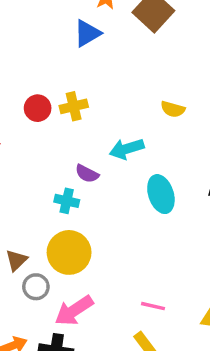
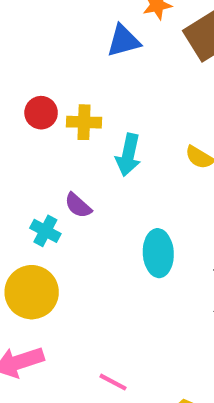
cyan arrow: (127, 149) -> (128, 155), moved, turned -76

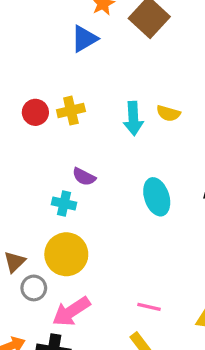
cyan arrow: (128, 155) -> (133, 118), moved

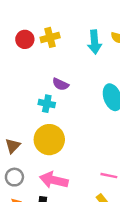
gray circle: (34, 288) -> (14, 177), moved
pink arrow: (71, 311) -> (54, 180), turned 48

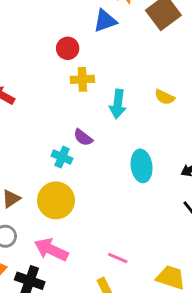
red circle: (25, 39) -> (68, 48), moved
cyan arrow: (95, 42) -> (118, 104), moved

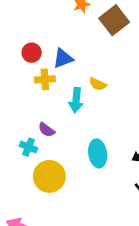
blue triangle: (105, 21) -> (63, 58), moved
yellow semicircle: (165, 97) -> (98, 84), moved
yellow circle: (56, 200) -> (49, 176), moved

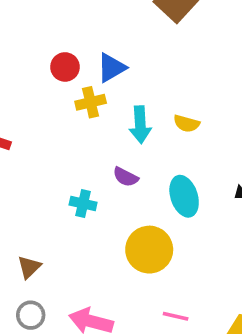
yellow semicircle: (98, 84) -> (186, 124), moved
purple semicircle: (46, 130) -> (126, 177), moved
yellow circle: (49, 176) -> (149, 250), moved

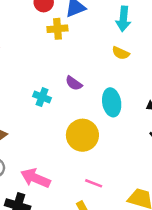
cyan arrow: (140, 125) -> (123, 19), moved

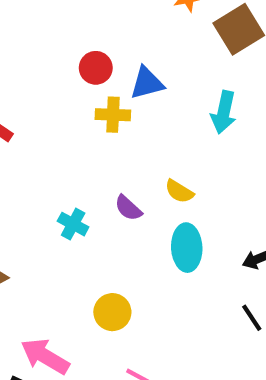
yellow semicircle: (121, 53) -> (179, 191), moved
yellow circle: (82, 135) -> (112, 312), moved, size x0.7

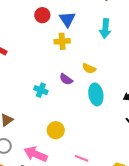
blue triangle: (147, 83) -> (67, 19), turned -42
yellow cross: (113, 115) -> (62, 41), moved
yellow circle: (112, 312) -> (56, 130), moved

